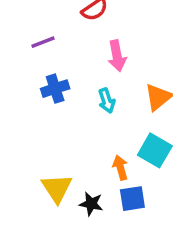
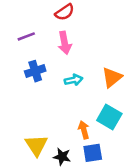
pink arrow: (117, 56) -> (65, 43), moved
cyan arrow: (107, 101) -> (74, 80), turned -84

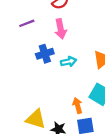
blue cross: (35, 71) -> (45, 54), moved
yellow triangle: (36, 145) -> (36, 119), turned -40

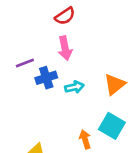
purple line: (27, 23) -> (25, 63), moved

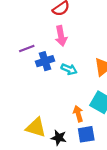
cyan arrow: (74, 87) -> (69, 69), turned 35

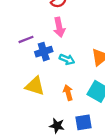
orange arrow: (78, 114) -> (68, 93), moved
yellow triangle: (36, 127) -> (35, 86), moved

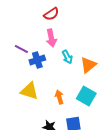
purple line: (26, 39) -> (21, 49), turned 48
cyan arrow: (67, 59) -> (67, 57), moved, turned 40

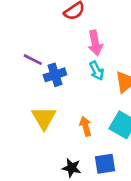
pink arrow: (51, 38) -> (95, 43), moved
yellow triangle: (29, 91) -> (44, 118), turned 42

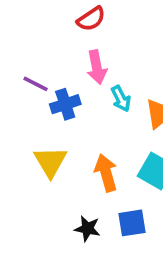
pink arrow: (95, 43) -> (97, 67), moved
orange arrow: (85, 126) -> (106, 173), size x1.4

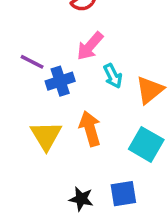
pink arrow: (97, 67) -> (90, 46), turned 52
orange arrow: (106, 173) -> (90, 129), moved

